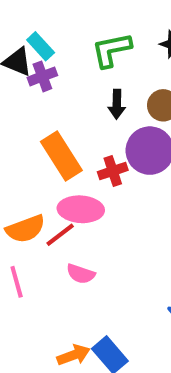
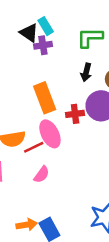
pink ellipse: (81, 209) -> (50, 134), turned 48
pink semicircle: (81, 274) -> (42, 175), turned -84

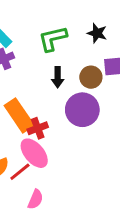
red cross: (75, 114) -> (38, 128), moved

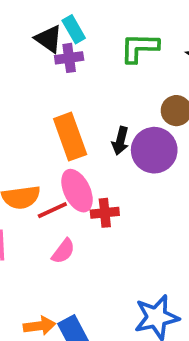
black arrow: (58, 77) -> (120, 141), moved
red cross: (38, 128) -> (105, 213), moved

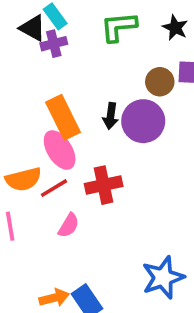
pink ellipse: (77, 191) -> (60, 150), moved
red cross: (105, 213) -> (104, 185), size x1.4

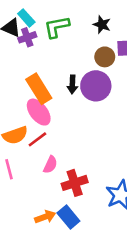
green L-shape: (119, 27) -> (57, 27), moved
black star: (175, 28) -> (102, 25), moved
red cross: (104, 185) -> (75, 183), moved

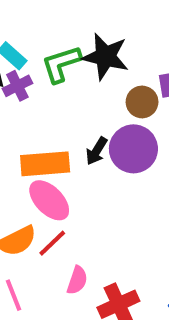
black star: (102, 25) -> (105, 57), moved, size x1.6
black arrow: (72, 84) -> (97, 151), turned 36
orange rectangle: (39, 89) -> (45, 164), turned -56

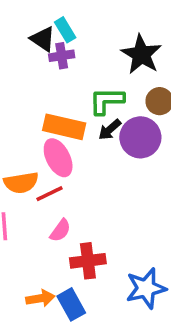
green L-shape: (61, 64) -> (107, 101), moved

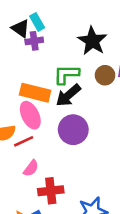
black arrow: (110, 130) -> (68, 95), size x1.5
purple circle: (140, 137) -> (73, 130), moved

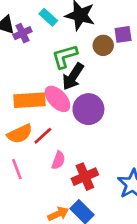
cyan rectangle: (37, 22) -> (48, 17), moved
orange rectangle: (35, 93) -> (30, 100), moved
pink ellipse: (30, 115) -> (57, 99), moved

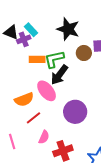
cyan rectangle: (48, 17) -> (31, 30), moved
orange rectangle: (30, 100) -> (37, 59), moved, size x0.7
purple circle: (88, 109) -> (75, 112), moved
orange semicircle: (20, 134) -> (24, 99), moved

